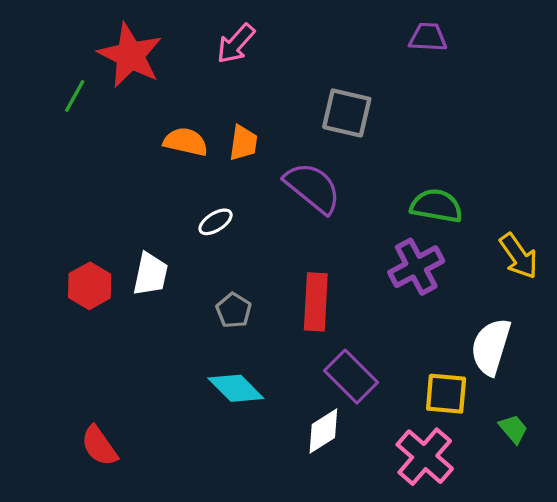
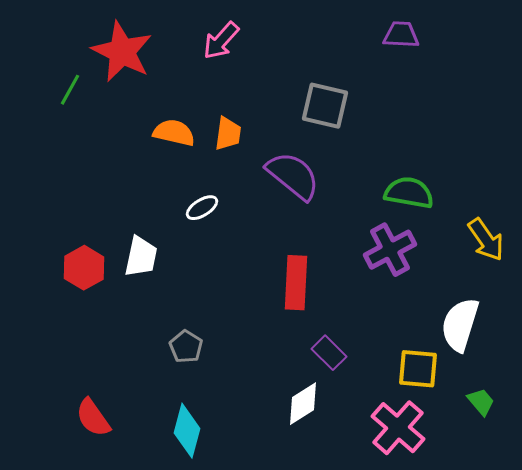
gray pentagon: (234, 310) -> (186, 347), moved
purple rectangle: (351, 377) -> (329, 353), size x0.7
cyan diamond: (236, 388) -> (187, 431), moved, turned 60

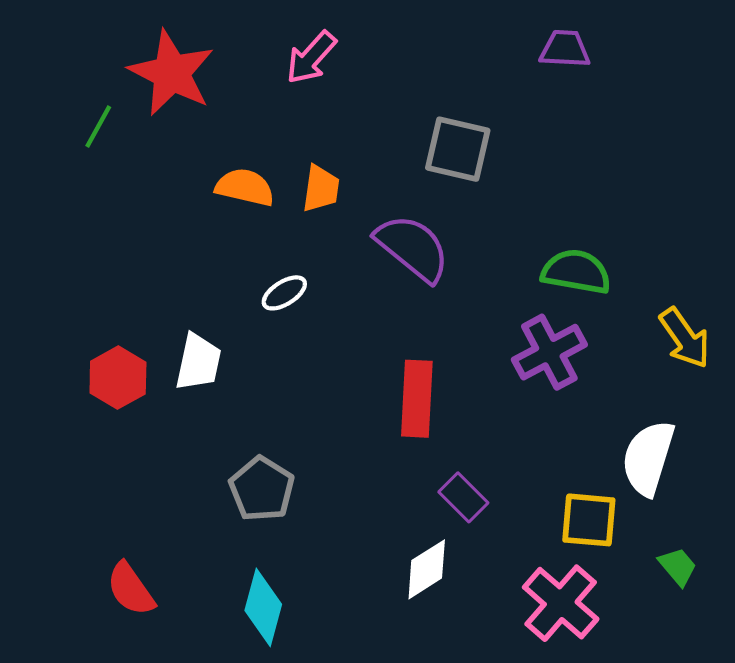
gray pentagon: (186, 347) -> (262, 489), size x1.4

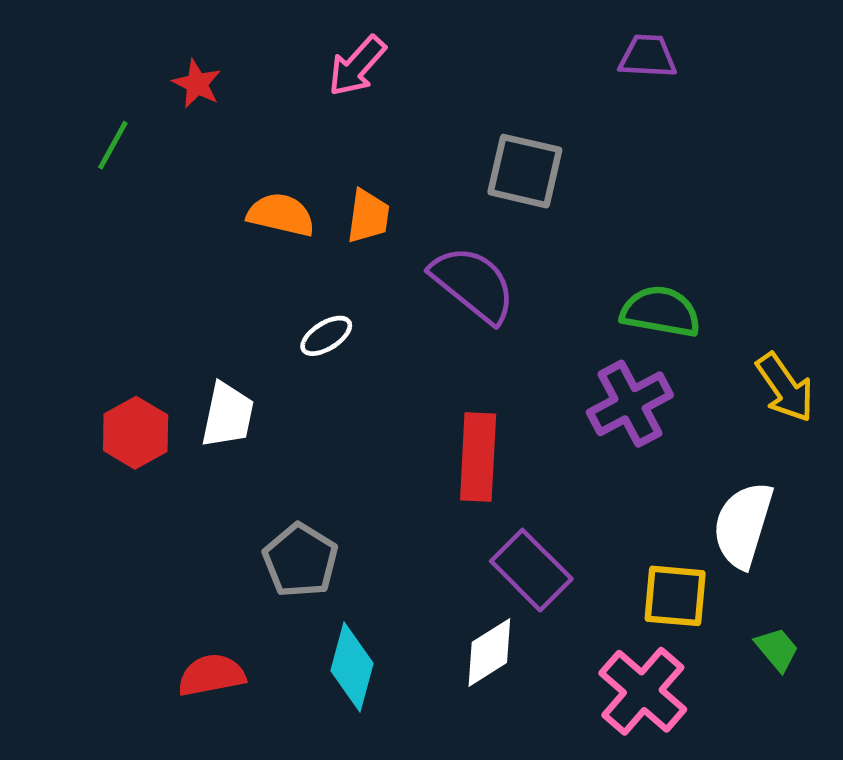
red star: (172, 73) -> (197, 84), size x0.5
purple rectangle: (463, 497) -> (531, 570), size x1.4
red semicircle: (131, 589) -> (211, 675), moved, turned 114
cyan diamond: (263, 607) -> (352, 667), moved

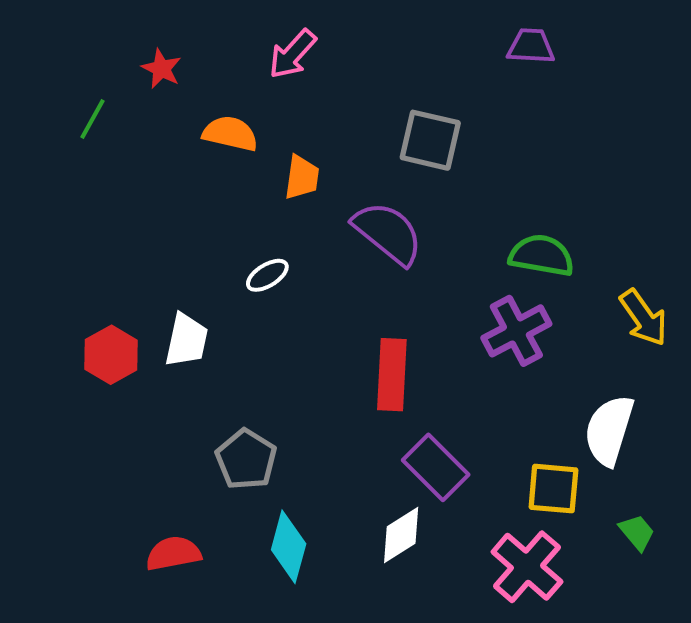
orange semicircle: (281, 215) -> (230, 134), moved

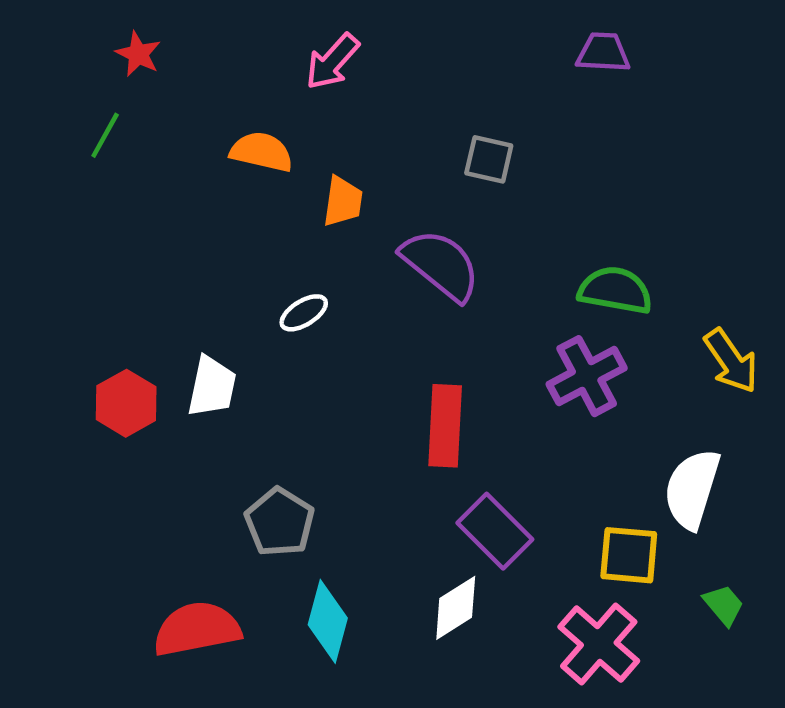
red star: (161, 69) -> (138, 54), moved
gray square: (430, 140) -> (489, 159), size x0.7
red semicircle: (173, 553) -> (197, 629), size x1.4

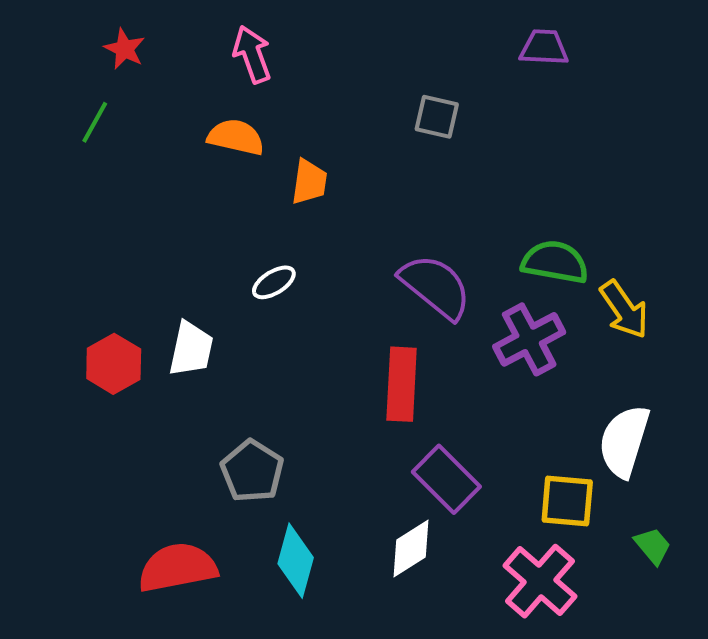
pink arrow: (332, 62) -> (252, 54), moved, turned 118
gray square: (489, 159) -> (437, 117), moved
purple semicircle: (441, 265) -> (435, 286), moved
yellow arrow: (731, 361) -> (624, 310), moved

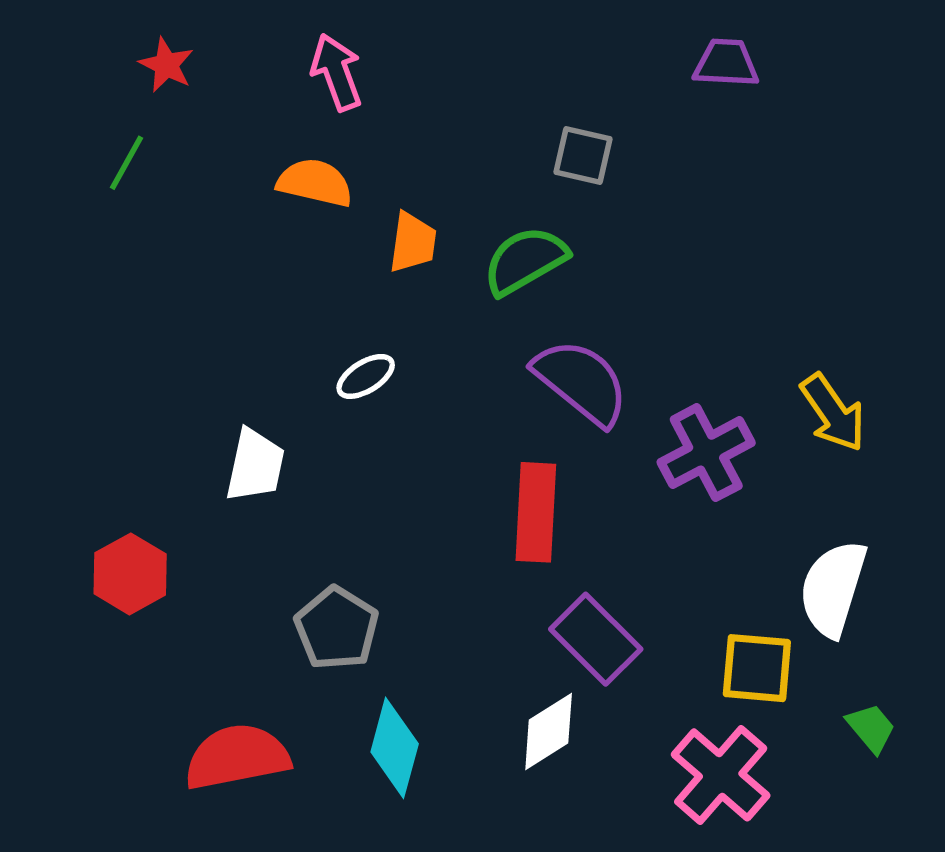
green semicircle: (555, 262) -> (525, 261), moved, turned -40
red hexagon: (114, 364) -> (130, 574), moved

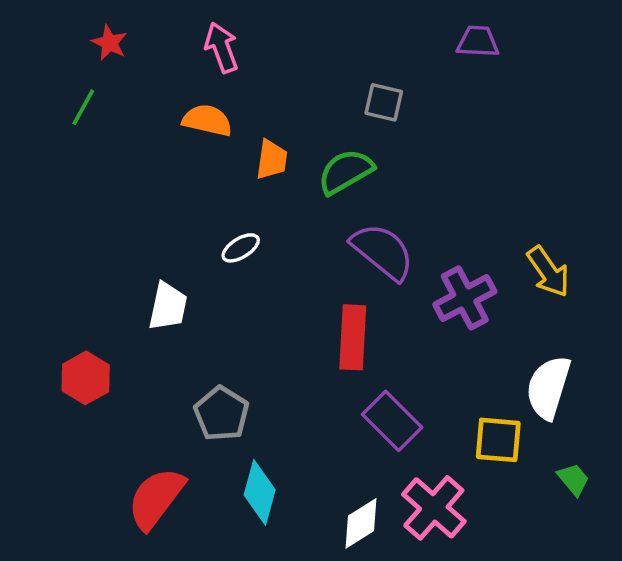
white diamond: (549, 732) -> (361, 523), moved
red semicircle: (237, 757) -> (156, 498), turned -42
pink cross: (721, 775) -> (434, 508), moved

